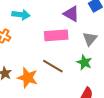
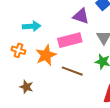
orange star: (28, 78) -> (46, 55), moved, turned -30

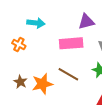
purple triangle: (81, 16) -> (86, 22), turned -42
orange star: (46, 55) -> (42, 84), moved

